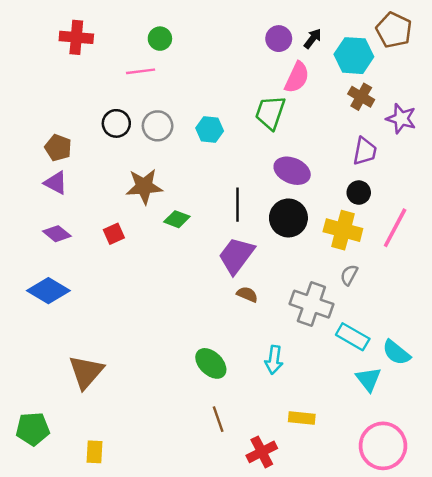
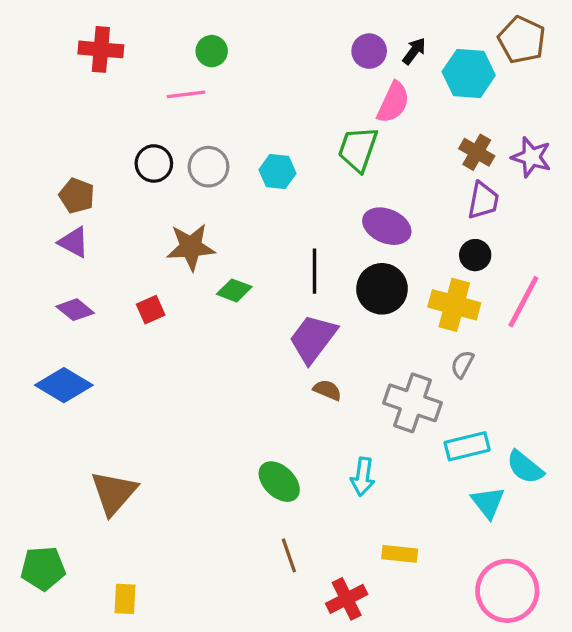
brown cross: (361, 97) -> (477, 152), moved
cyan rectangle: (353, 337) -> (467, 446), turned -44

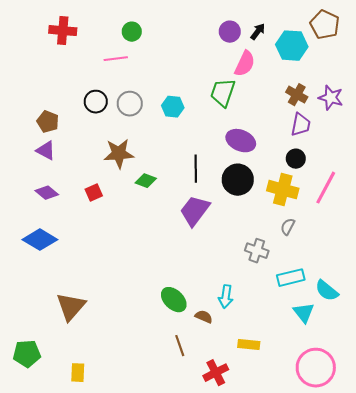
brown semicircle: (327, 390) -> (204, 317), moved
gray cross: (413, 403) -> (257, 251), size x0.7

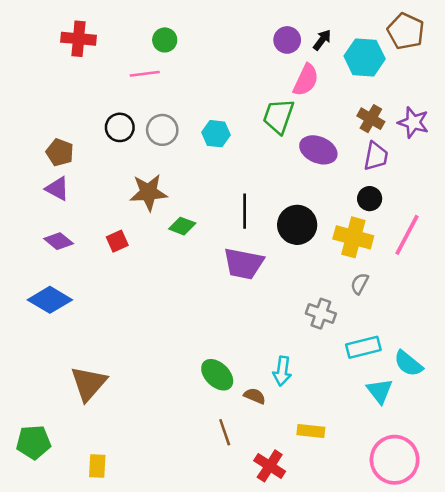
purple ellipse: (241, 141) -> (318, 150), moved
purple trapezoid: (195, 211) -> (243, 264), turned -116
red cross: (216, 373) -> (270, 466), turned -30

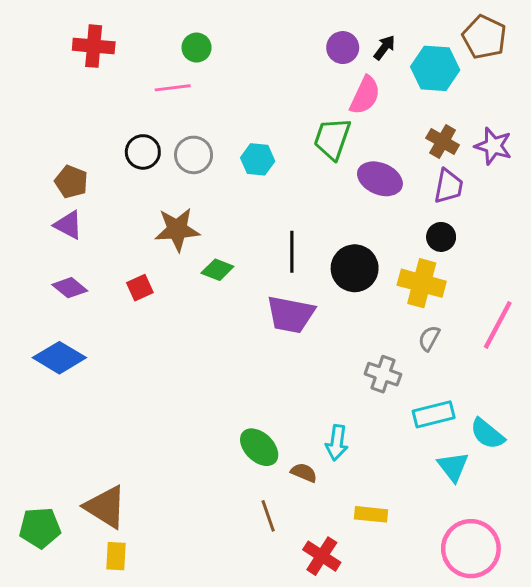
pink line: (407, 235) -> (498, 325), moved
brown triangle: (89, 383) -> (106, 507), moved, turned -39

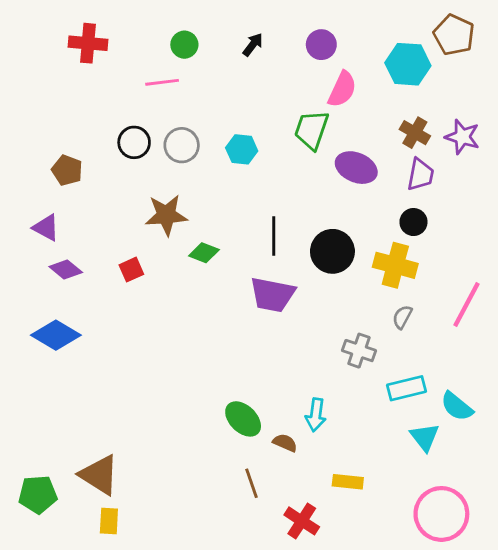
black arrow: (384, 48) -> (253, 45), moved
purple triangle: (68, 225) -> (46, 228), moved

